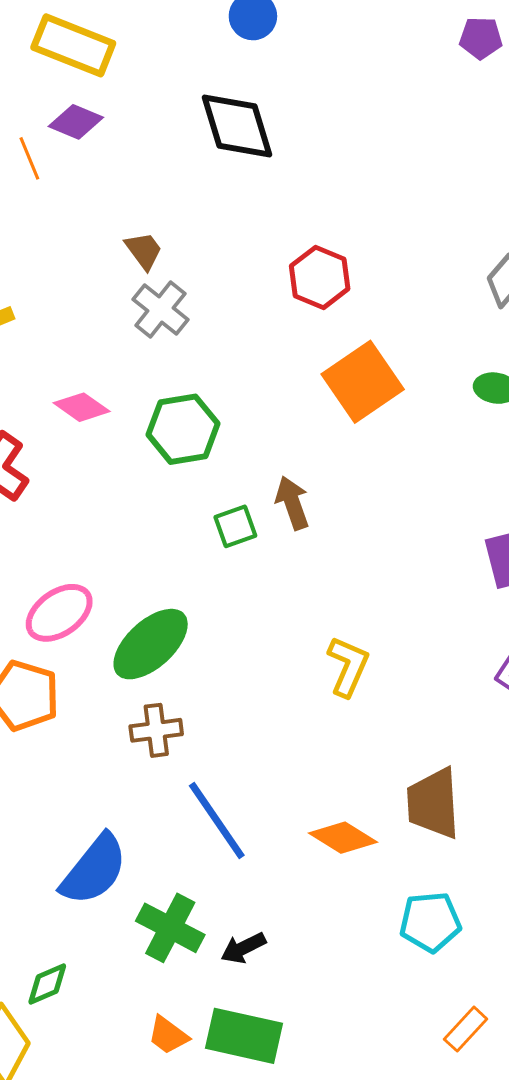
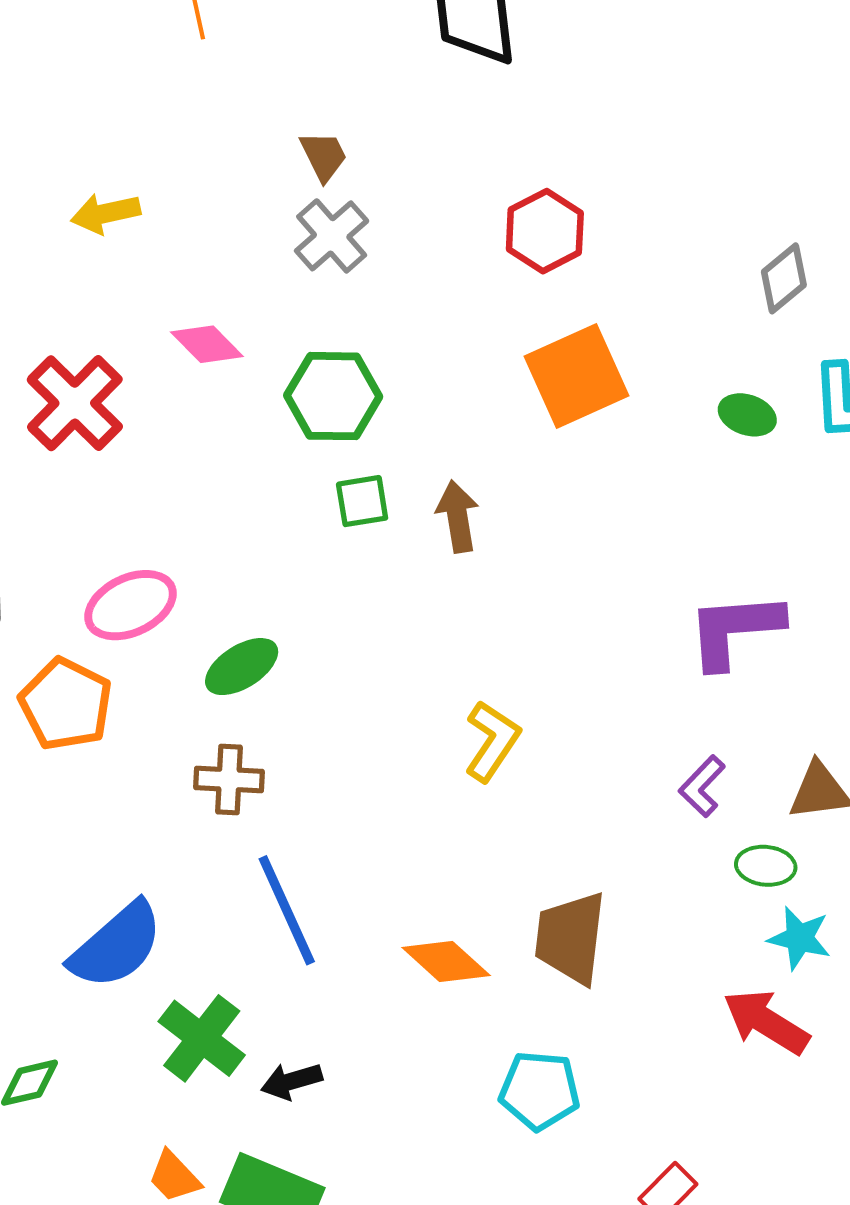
green square: (235, 526) -> (362, 501), moved
green ellipse: (151, 644) -> (242, 667), size x0.7

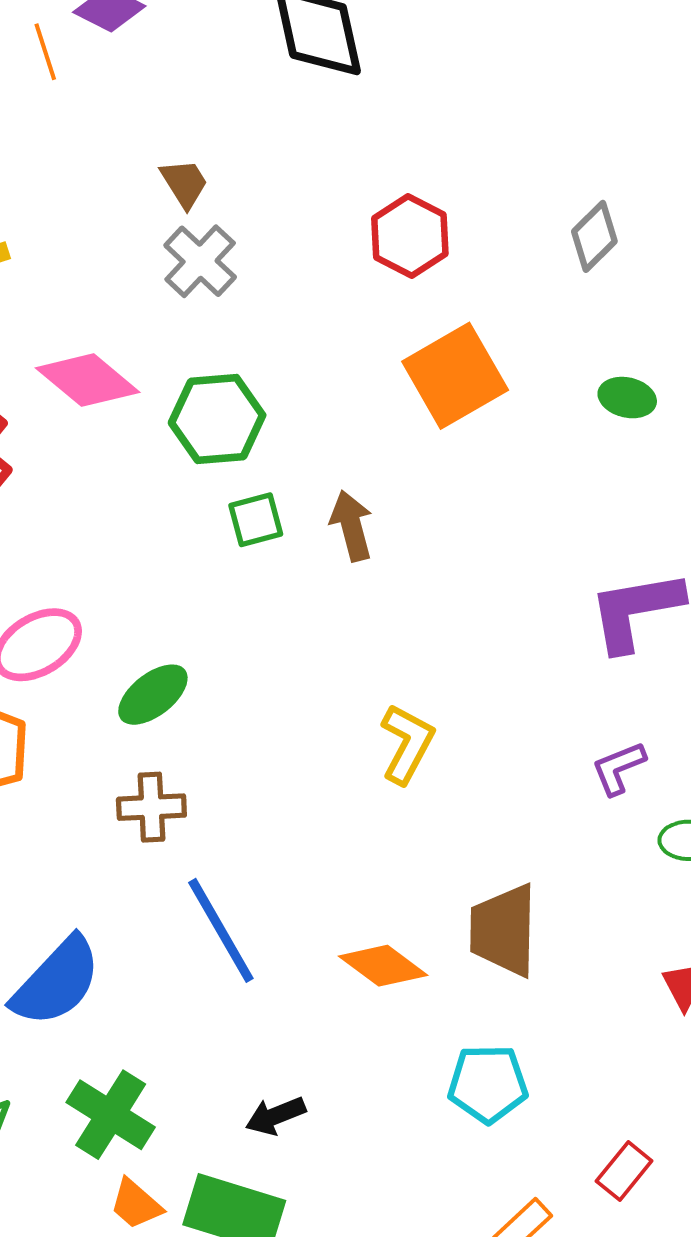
gray diamond: (784, 278) -> (594, 236), moved
pink diamond: (207, 344) -> (88, 380), size x1.4
purple L-shape: (702, 786) -> (619, 768), turned 30
green cross: (202, 1038) -> (111, 1115), moved
black arrow: (292, 1081) -> (276, 1116), moved

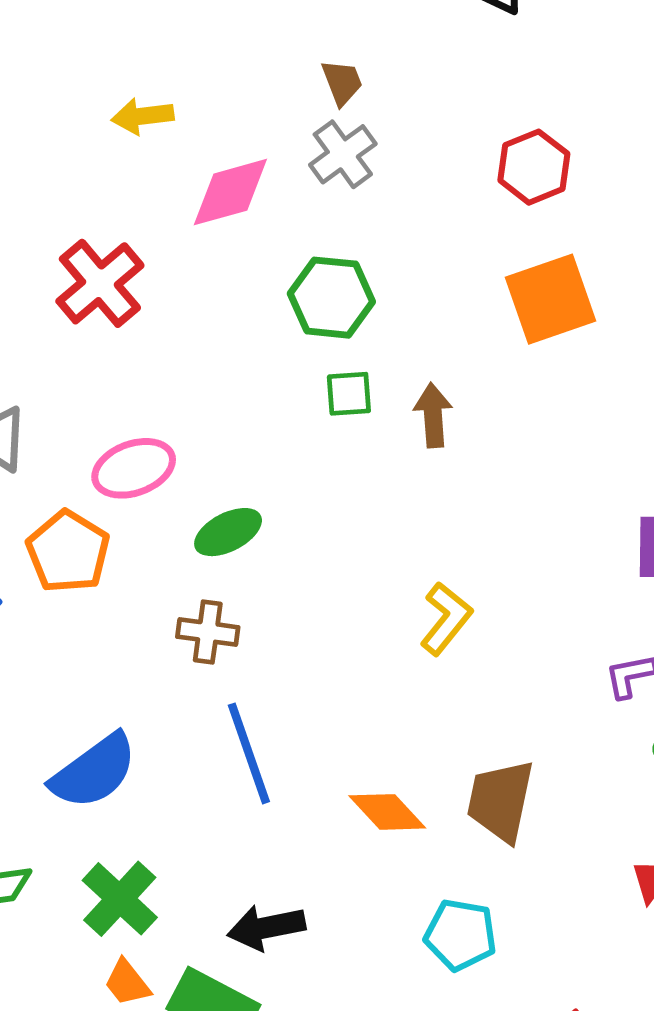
pink diamond: (88, 380) -> (230, 192), moved, turned -66
black arrow: (276, 1116) -> (266, 927), size x1.4

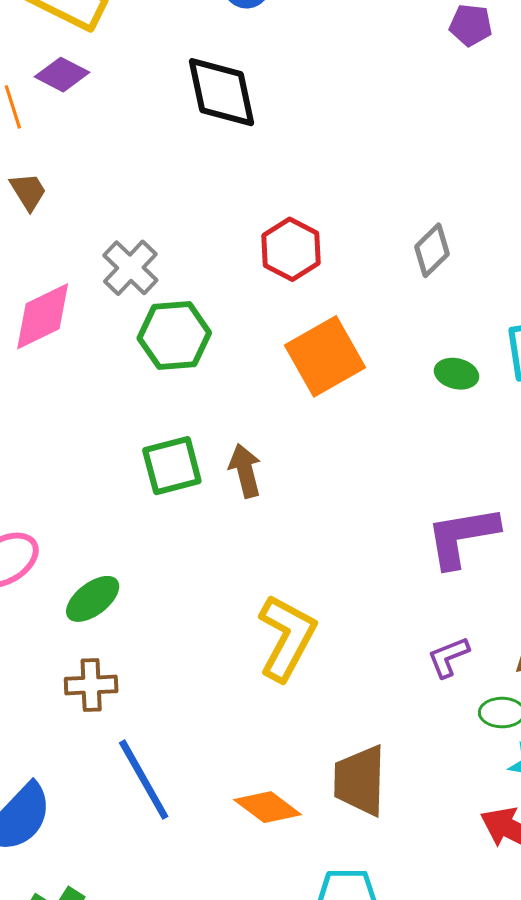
brown trapezoid: (342, 82) -> (28, 192), moved
green hexagon: (331, 298) -> (174, 336), moved
green square: (349, 394) -> (172, 466), size x1.4
yellow L-shape: (446, 619) -> (287, 638), size x1.4

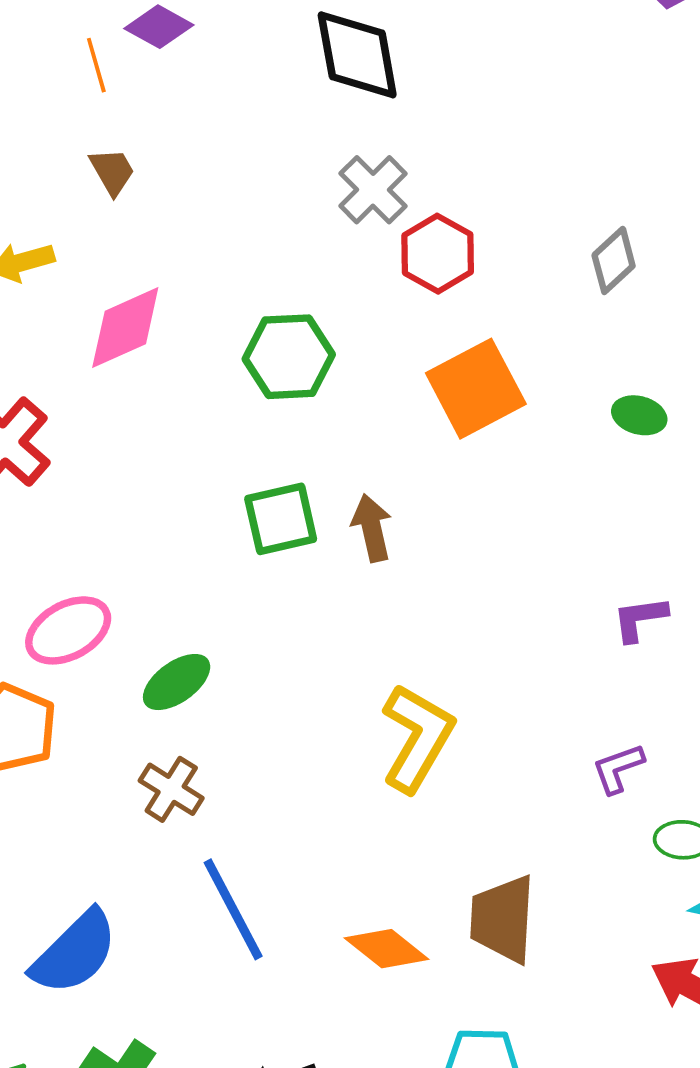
gray cross: (130, 268) -> (373, 190), moved
purple L-shape: (462, 537) -> (640, 619), size x0.6
brown cross: (91, 685) -> (171, 789), turned 33

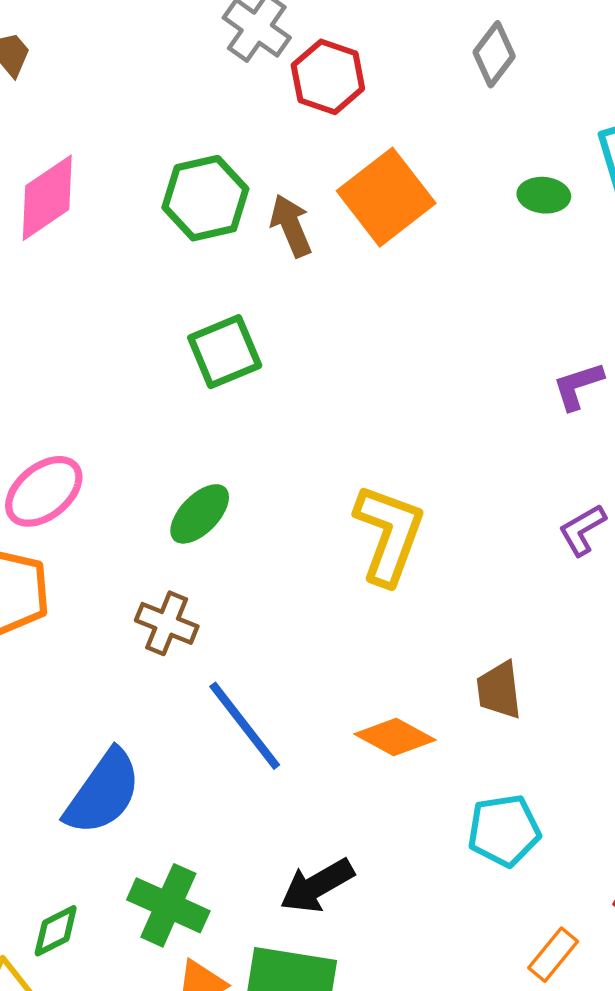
brown arrow: (372, 528) -> (291, 226), moved
green ellipse: (177, 682) -> (200, 514), moved
brown trapezoid: (503, 919) -> (499, 690), size x0.7

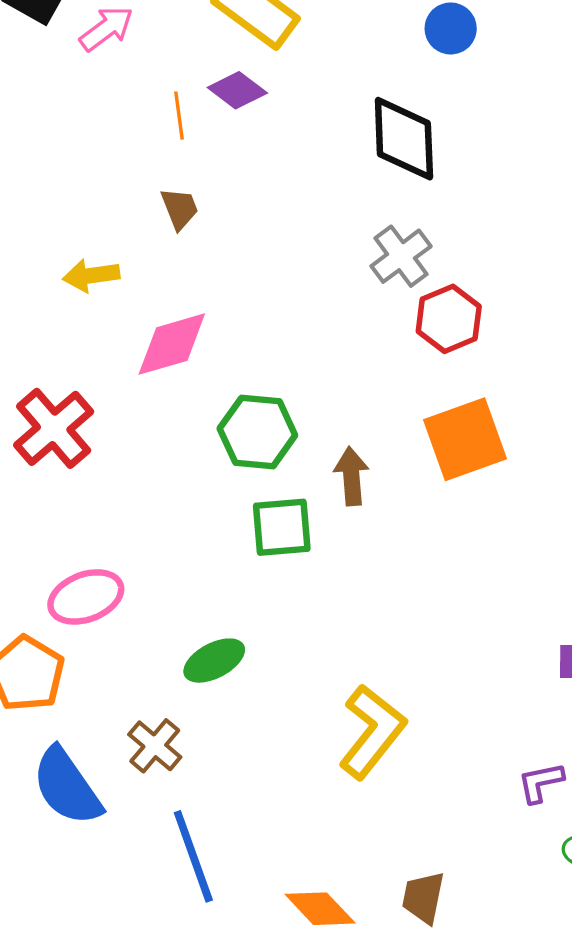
green hexagon: (205, 198) -> (257, 432), moved
brown arrow: (291, 226) -> (351, 476), moved
blue semicircle: (103, 792) -> (67, 787), moved, turned 92

